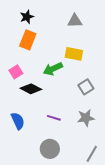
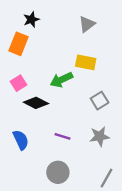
gray triangle: (75, 21) -> (87, 24), turned -35
orange rectangle: (28, 40) -> (19, 44), moved

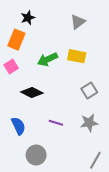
green arrow: (61, 80) -> (48, 59), moved
pink square: (19, 83) -> (11, 67), moved
gray circle: (58, 172) -> (36, 155), moved

